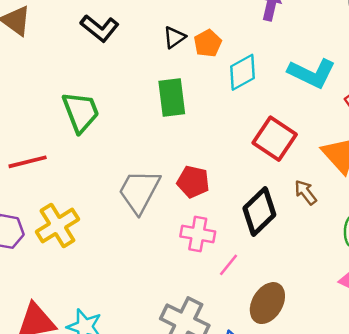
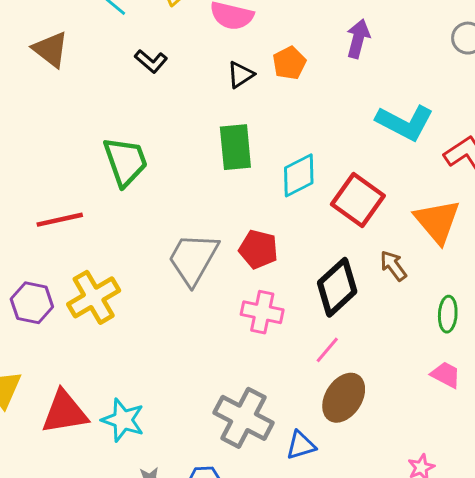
black L-shape: (100, 28) -> (151, 61), size x0.7
orange pentagon: (208, 43) -> (289, 63), moved
cyan diamond: (243, 72) -> (299, 175), moved
pink line: (229, 265) -> (327, 350), moved

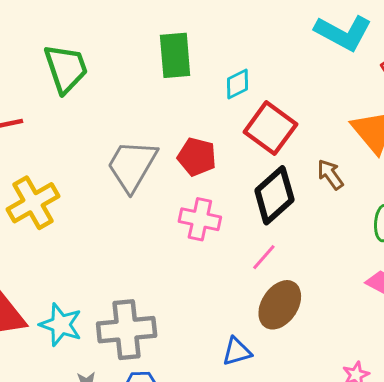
cyan diamond: (299, 175) -> (238, 84), size x0.7
red square: (358, 200) -> (270, 128), moved
gray cross: (244, 418) -> (127, 330), moved, turned -34

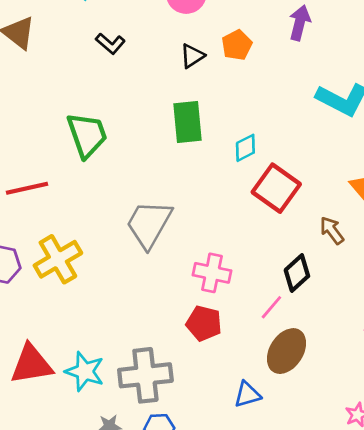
red pentagon: (197, 157) -> (204, 323), moved
black diamond: (274, 195) -> (297, 273), moved, size x0.7

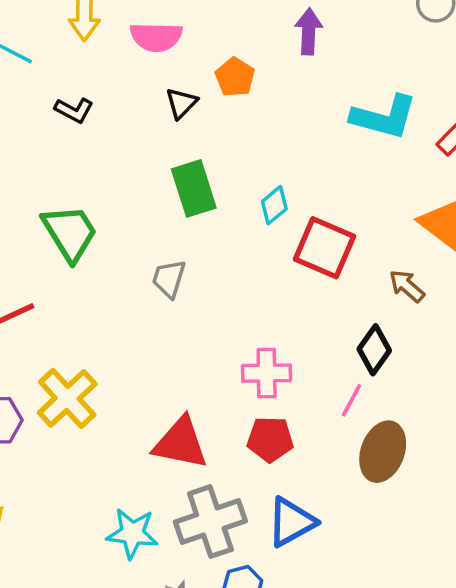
gray trapezoid: (149, 224) -> (169, 279), moved, size x0.6
red triangle: (31, 364) -> (181, 443), moved, turned 33
blue triangle: (247, 394) -> (291, 522), moved, size x1.4

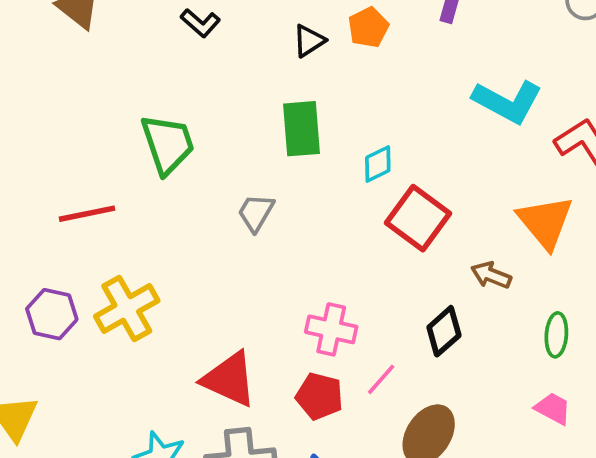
brown arrow: (407, 286) -> (491, 275), turned -33
pink line: (351, 400) -> (381, 379), moved

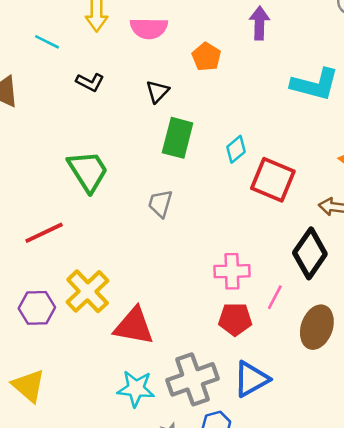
black triangle: (309, 41) -> (157, 91), moved
green rectangle: (302, 129) -> (178, 138), turned 33
black diamond: (444, 331) -> (310, 253), size x1.4
red triangle: (229, 379) -> (134, 326), moved

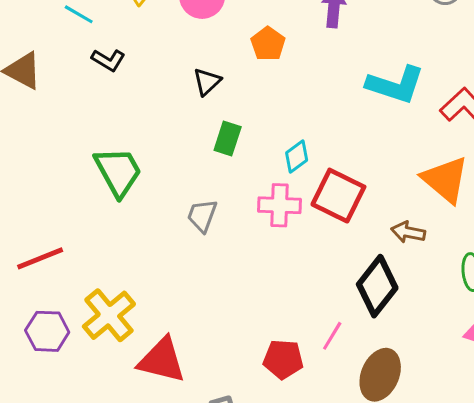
black L-shape: (90, 82) -> (108, 60), moved
green rectangle: (178, 138) -> (228, 139), size x0.7
red line: (44, 233) -> (40, 258), moved
pink cross: (232, 271) -> (280, 205), moved

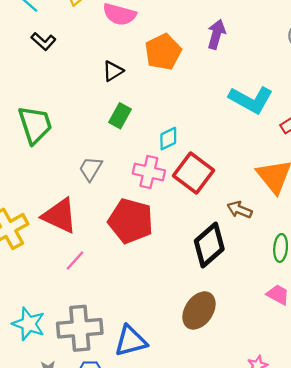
orange pentagon: (268, 44) -> (163, 52), size x1.4
pink line: (332, 336) -> (75, 260), moved
red pentagon: (283, 359) -> (131, 221), moved, size x1.5
red triangle: (162, 360) -> (60, 216), moved

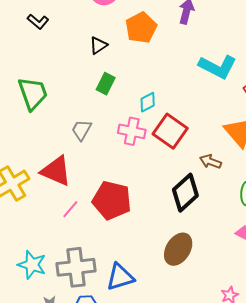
red pentagon: (131, 221) -> (112, 200), moved

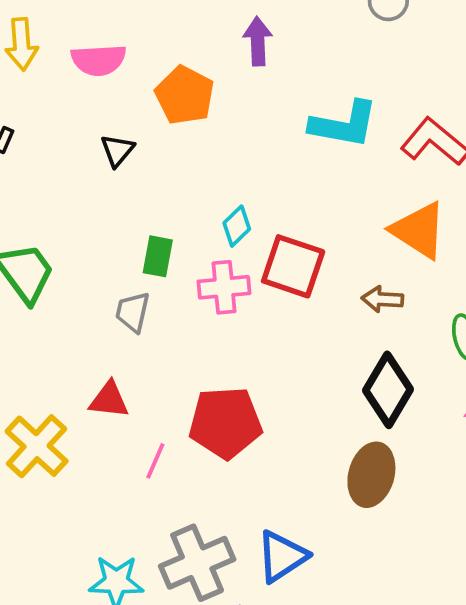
green rectangle: (106, 84) -> (158, 256), moved
red triangle: (56, 171) -> (109, 400), size x0.7
black diamond: (185, 193) -> (388, 390), moved

